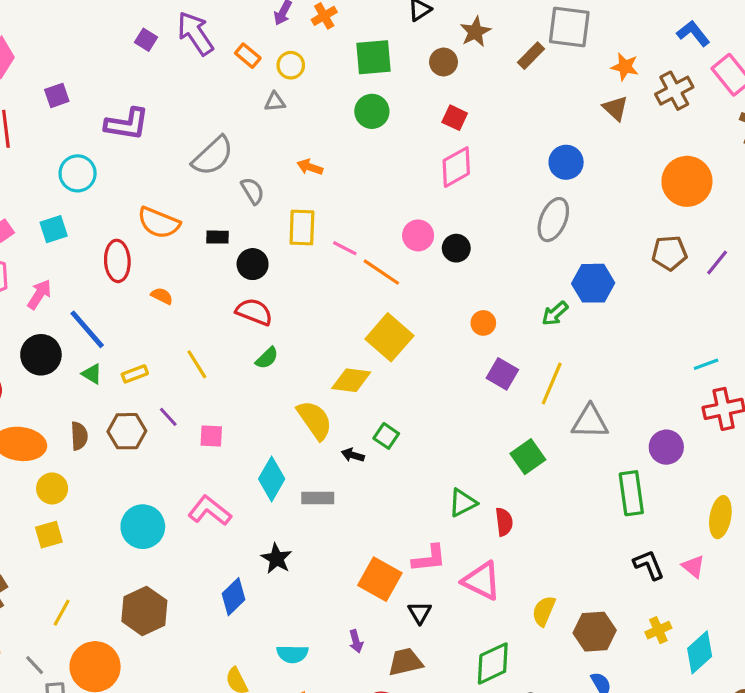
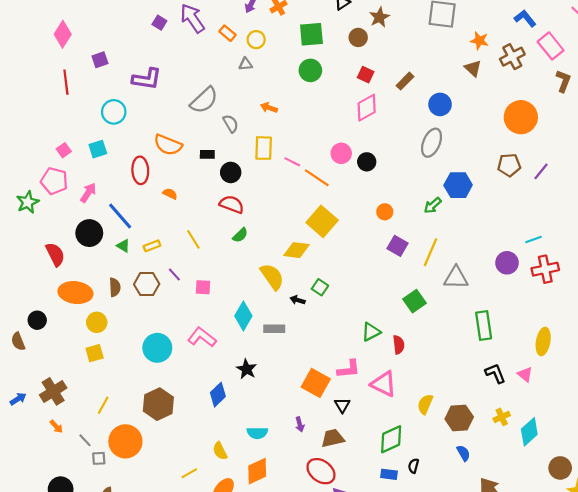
brown rectangle: (531, 56) -> (405, 81), moved
purple circle: (666, 447) -> (507, 263), moved

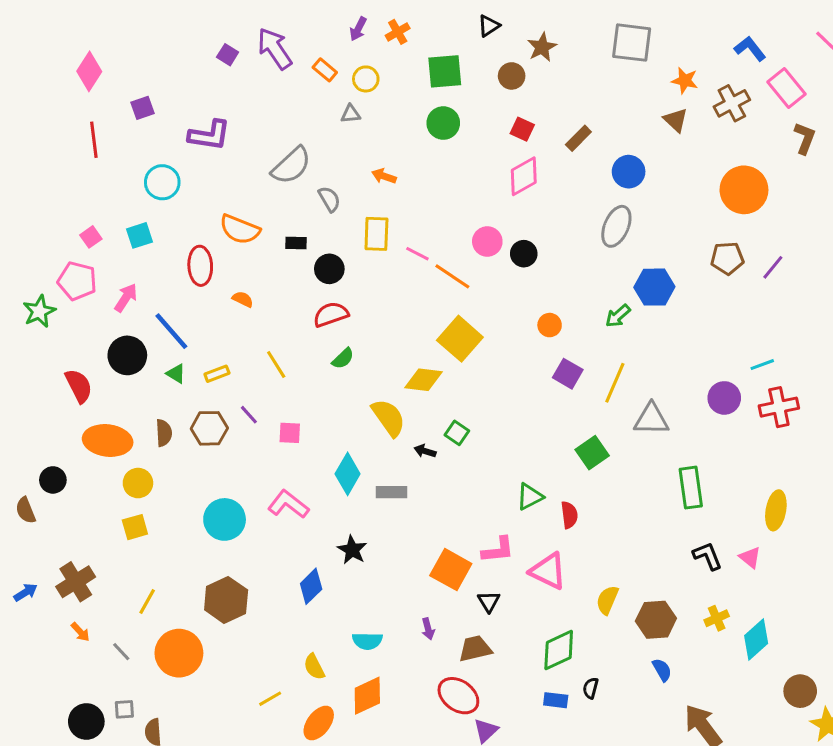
red semicircle: (232, 204) -> (331, 314), turned -40
gray square: (99, 458) -> (124, 709), moved

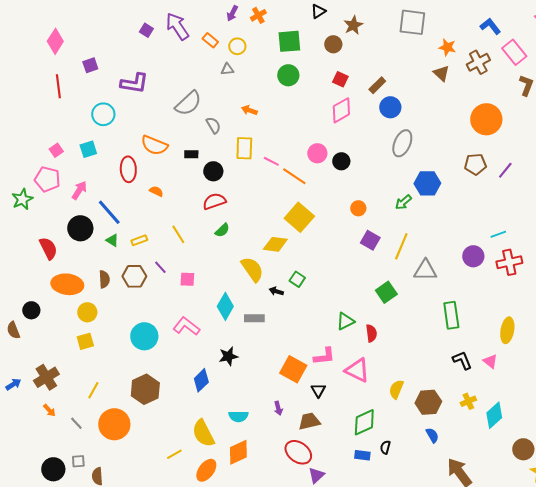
blue circle: (629, 172) -> (390, 107), moved
black star: (352, 550) -> (228, 356), turned 30
yellow semicircle: (314, 667) -> (203, 433), size x1.6

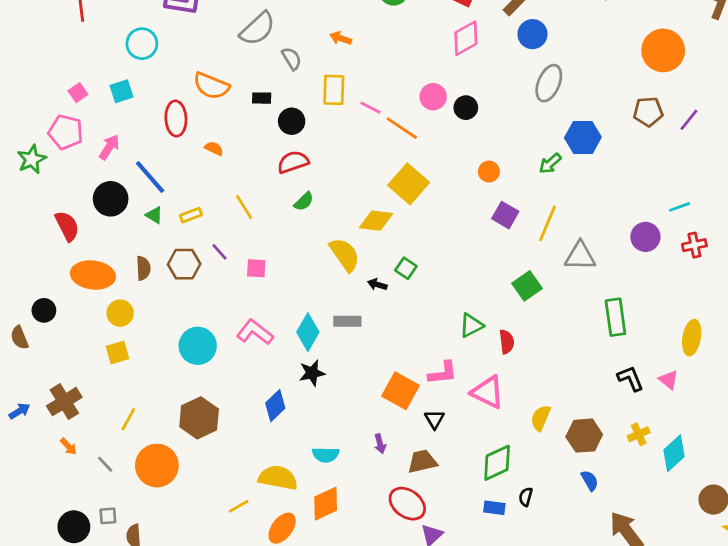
red cross: (509, 262) -> (694, 245), size x0.7
cyan diamond: (225, 306) -> (308, 332), moved
yellow semicircle: (203, 433) -> (278, 478), turned 128

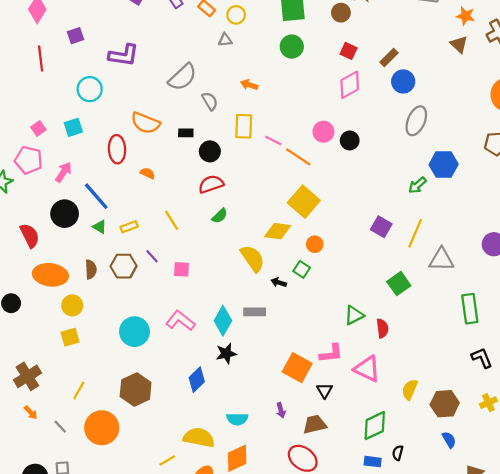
orange circle: (489, 172) -> (315, 244), moved

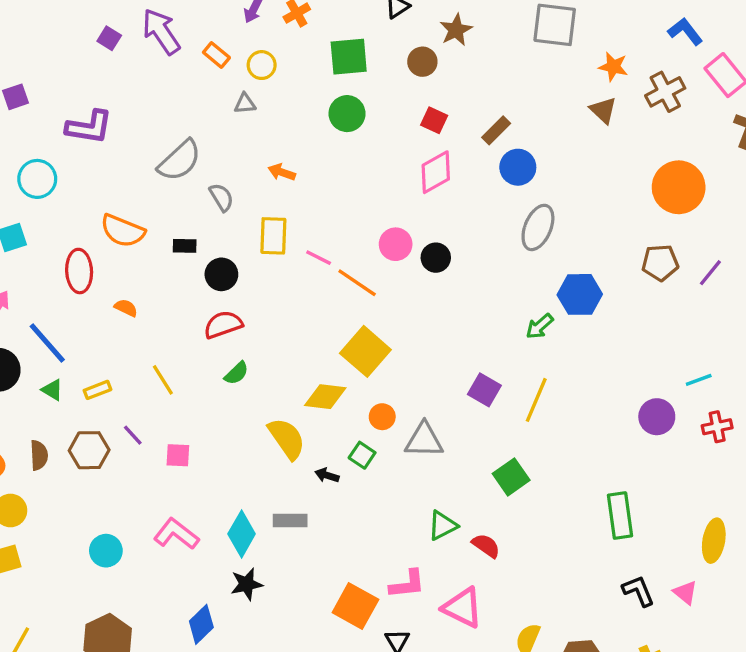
gray triangle: (441, 260) -> (424, 440), moved
red semicircle: (382, 328) -> (486, 546), turned -48
cyan circle: (134, 332) -> (106, 551), size x0.7

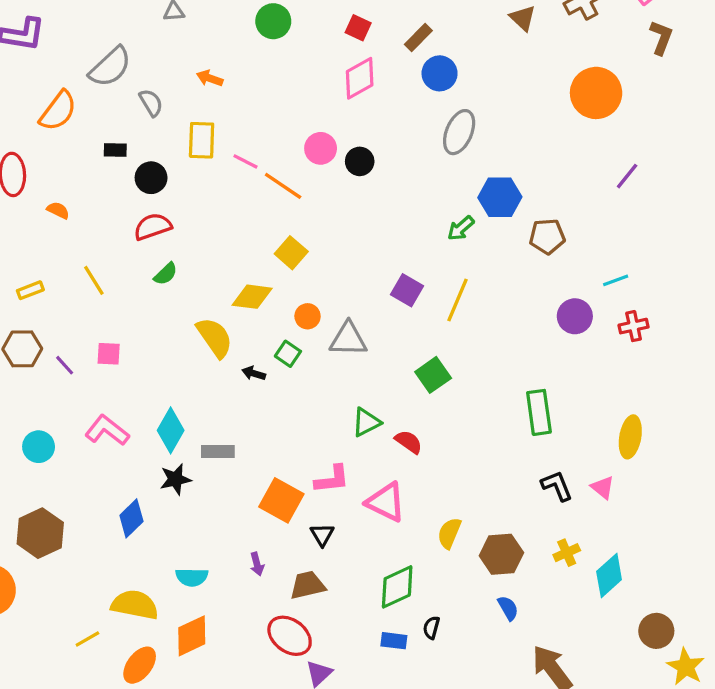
orange semicircle: (123, 231) -> (58, 111), moved, turned -75
brown pentagon: (660, 263) -> (547, 236), moved
yellow square: (365, 351) -> (291, 253), size x0.7
purple line: (133, 435) -> (65, 365), moved
gray rectangle: (290, 521) -> (218, 452), moved

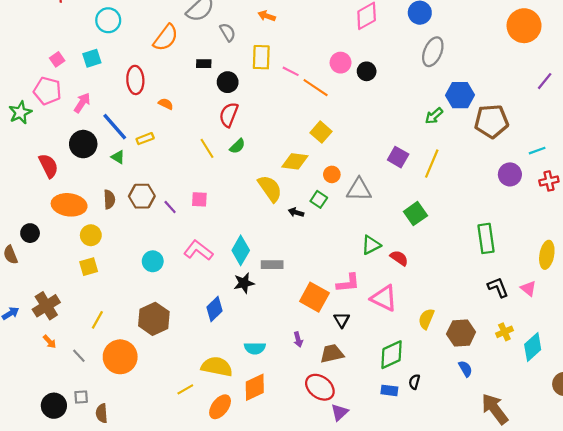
red semicircle: (153, 227) -> (229, 115), turned -50
brown pentagon: (547, 236) -> (491, 121), size x1.4
yellow line: (94, 280) -> (207, 148), moved
yellow rectangle: (30, 290) -> (145, 139), moved

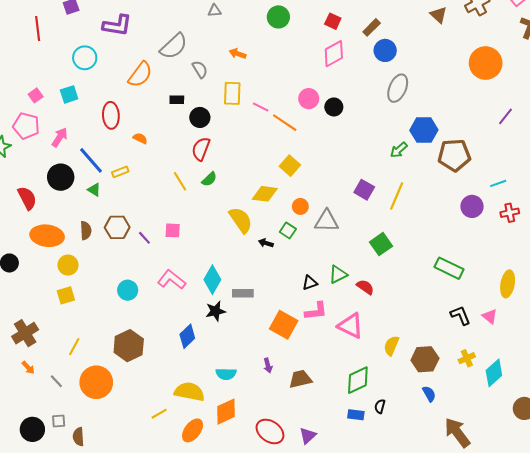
green rectangle: (486, 238) -> (449, 268), turned -56
black triangle: (342, 320) -> (310, 283), moved, turned 42
red ellipse: (320, 387) -> (270, 431), moved

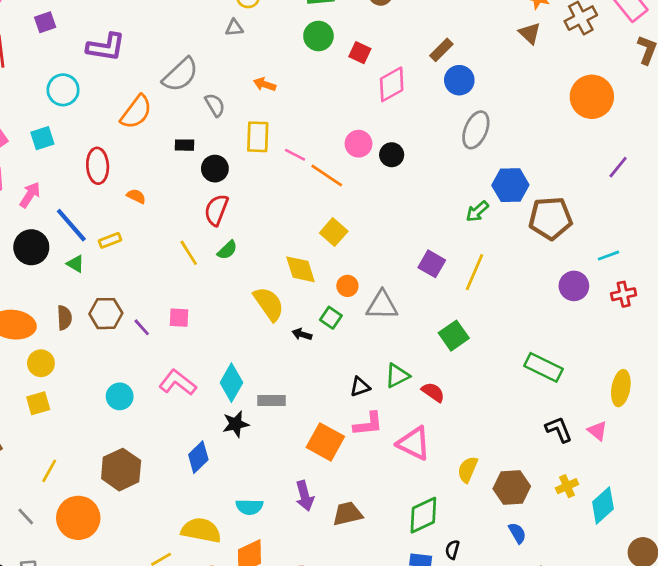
red square: (333, 21) -> (360, 53), moved
yellow diamond: (265, 194) -> (301, 269), turned 65
purple arrow: (268, 366) -> (305, 496), size x1.5

